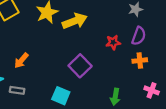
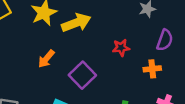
purple semicircle: (139, 36) -> (165, 40), moved
orange arrow: (21, 60) -> (46, 59), moved

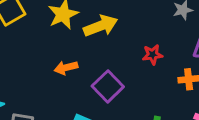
orange arrow: (46, 59) -> (66, 68), turned 36

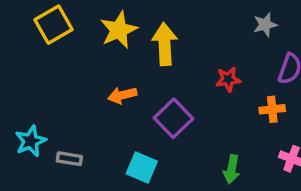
yellow arrow: (101, 26) -> (165, 44), turned -72

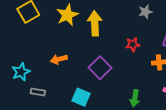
gray star: (265, 25) -> (145, 12), moved
orange arrow: (122, 95) -> (59, 59), moved
cyan star: (31, 141) -> (21, 72), moved

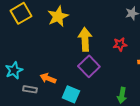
yellow arrow: (95, 23) -> (85, 39), moved
orange arrow: (59, 59) -> (48, 78), moved, turned 35

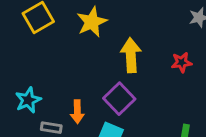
purple square: (89, 66) -> (119, 99), moved
orange arrow: (48, 78) -> (77, 112), turned -112

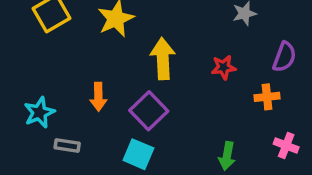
orange arrow: (77, 112) -> (98, 97), moved

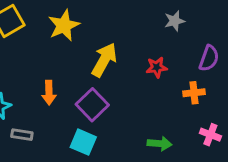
yellow arrow: (163, 59) -> (104, 60), turned 32
green arrow: (227, 156) -> (160, 144), turned -95

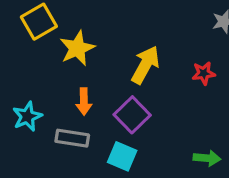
yellow star: (64, 25) -> (77, 48), moved
gray rectangle: (22, 135) -> (72, 138), moved, size x1.4

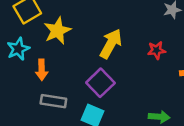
orange arrow: (84, 102) -> (42, 70), moved
cyan star: (27, 116) -> (18, 49), moved

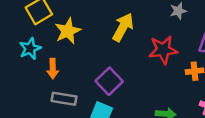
yellow arrow: (111, 44) -> (123, 27), moved
red star: (157, 50) -> (163, 50), size x1.6

